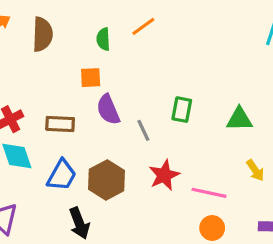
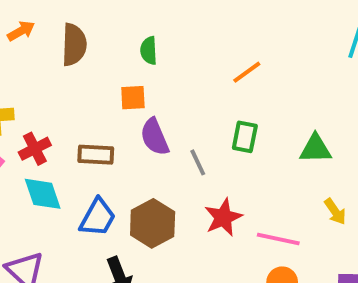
orange line: (143, 26) -> (247, 72), moved

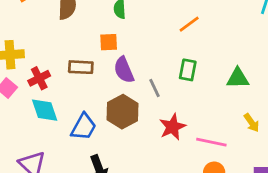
brown rectangle: (96, 155) -> (81, 67), moved
brown hexagon: (153, 223) -> (122, 112), moved

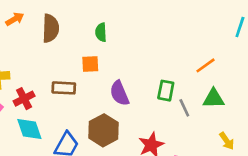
orange line: (189, 24) -> (206, 65), moved
purple semicircle: (124, 70) -> (119, 93), moved
gray line: (154, 88) -> (184, 108), moved

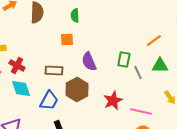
brown rectangle: (64, 88) -> (54, 70), moved
red cross: (24, 99) -> (17, 66), turned -35

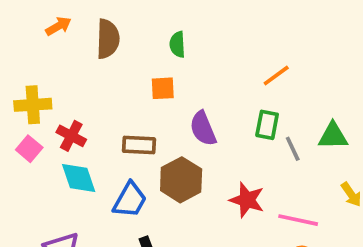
orange line: (154, 40) -> (276, 76), moved
red star: (113, 100) -> (247, 200), turned -30

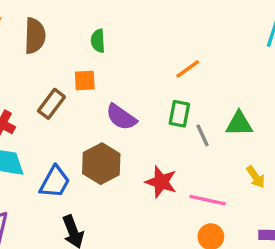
purple semicircle: (203, 129) -> (121, 117), turned -32
brown rectangle: (139, 145) -> (51, 104), moved, turned -56

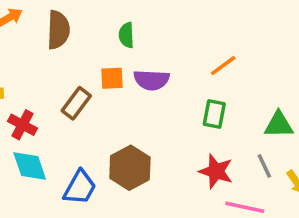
purple semicircle: (121, 117) -> (151, 80), moved, turned -32
gray line: (203, 135) -> (264, 166), moved
red star: (161, 182) -> (216, 171), moved

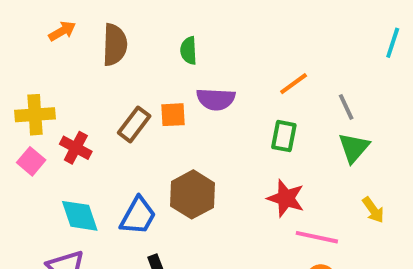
orange square: (112, 78) -> (173, 115), moved
green triangle: (279, 125) -> (354, 148), turned -48
cyan diamond: (30, 166) -> (80, 216), moved
gray line: (264, 166) -> (346, 107), moved

